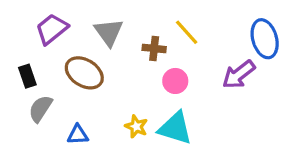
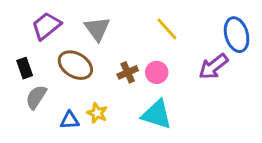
brown cross: (154, 48) -> (128, 72), moved, turned -30
yellow star: (136, 126) -> (97, 113), moved

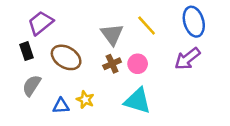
gray triangle: (97, 29) -> (112, 34), moved
blue ellipse: (237, 35) -> (194, 22), moved
black rectangle: (25, 68) -> (27, 51), moved

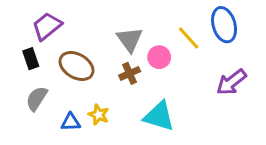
yellow line: (147, 25) -> (189, 38), moved
purple arrow: (187, 59) -> (231, 82), moved
pink circle: (138, 64) -> (159, 57), moved

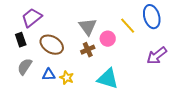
blue triangle: (71, 122) -> (49, 75), moved

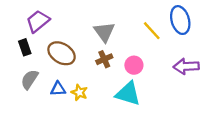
pink circle: (108, 39) -> (134, 65), moved
purple arrow: (157, 56) -> (186, 66), turned 35

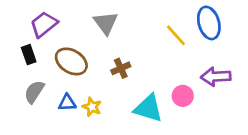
gray triangle: (104, 32) -> (106, 23), moved
pink circle: (134, 65) -> (183, 96), moved

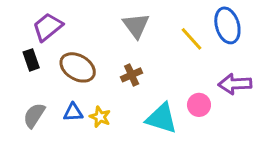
gray triangle: (106, 23) -> (136, 25), moved
gray semicircle: (34, 92) -> (34, 115), moved

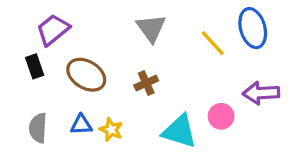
gray semicircle: (34, 115) -> (38, 128), turned -30

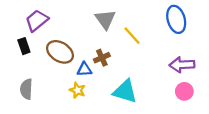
yellow line: (213, 43) -> (132, 36), moved
pink circle: (221, 116) -> (184, 91), moved
blue triangle: (81, 125) -> (84, 69), moved

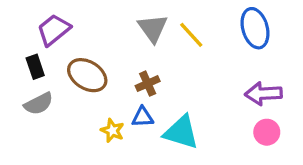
yellow line: (132, 36) -> (191, 35), moved
blue triangle: (84, 69) -> (143, 117), moved
gray semicircle: (26, 89) -> (39, 104), moved, turned -120

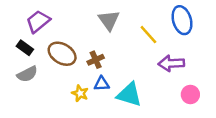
yellow line: (191, 35) -> (148, 35), moved
black rectangle: (35, 67) -> (25, 48), turned -35
brown cross: (148, 84) -> (96, 60), moved
purple arrow: (263, 94) -> (171, 63), moved

